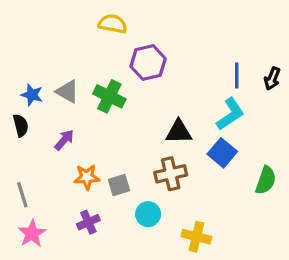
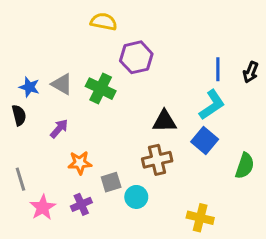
gray square: (119, 185) -> (111, 182), moved
pink star: (32, 233) -> (43, 207), moved
yellow cross: (196, 237) -> (200, 218), moved

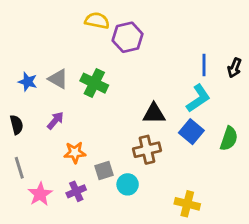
purple hexagon: (136, 57) -> (128, 37), moved
black semicircle: (19, 115) -> (17, 125), moved
green semicircle: (245, 166) -> (229, 139), moved

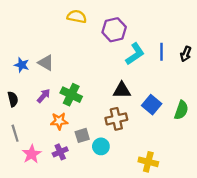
purple hexagon: (128, 37) -> (114, 30), moved
green cross: (94, 83) -> (71, 95), moved
cyan L-shape: (198, 98) -> (135, 54), moved

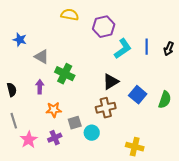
blue star: (22, 65) -> (20, 40), moved
black triangle: (122, 90) -> (111, 82), turned -30
green cross: (71, 95) -> (65, 74), moved
purple arrow: (44, 96) -> (40, 87), turned -40

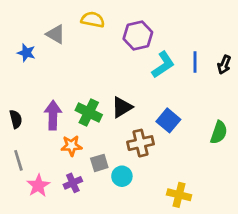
gray triangle: (42, 57) -> (56, 34), moved
green cross: (65, 74) -> (89, 113), moved
black triangle: (111, 82) -> (122, 107), moved
purple arrow: (40, 87) -> (53, 115), size x1.5
blue square: (138, 95) -> (168, 120), moved

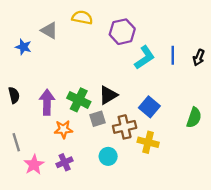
black semicircle: (16, 119) -> (14, 95), moved
gray square: (99, 163) -> (98, 119), moved
yellow cross: (179, 195) -> (148, 142), moved

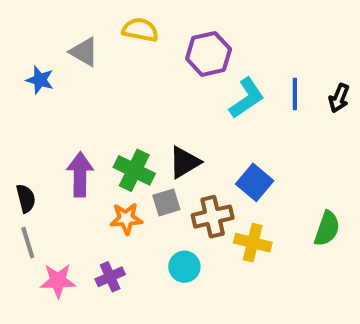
black semicircle: (14, 95) -> (26, 198), moved
green semicircle: (194, 118) -> (327, 229), moved
orange star: (63, 129) -> (126, 219), moved
pink star: (34, 165) -> (58, 281), turned 30

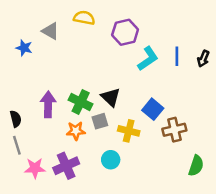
black triangle: (184, 162) -> (111, 97), turned -45
brown cross: (213, 217) -> (174, 130), moved
green semicircle: (327, 229) -> (196, 166), moved
yellow cross: (253, 243) -> (129, 131), moved
purple cross: (110, 277) -> (66, 166), size x1.5

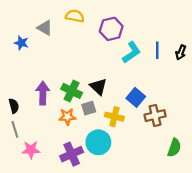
cyan circle: (111, 160) -> (98, 142), size x1.5
purple cross: (66, 166) -> (72, 154), moved

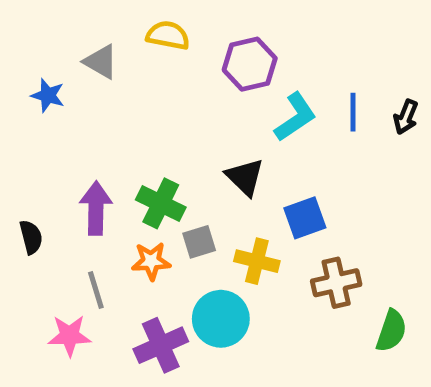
black triangle: (98, 87) -> (245, 177), moved
blue square: (136, 97) -> (305, 218), turned 30
brown cross: (155, 116) -> (336, 283), moved
gray line: (15, 129) -> (96, 290), moved

